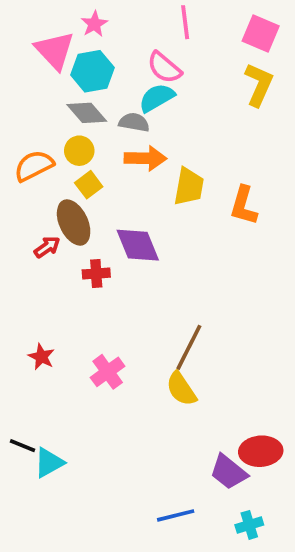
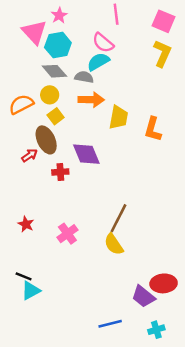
black line: (23, 446) -> (24, 276), moved

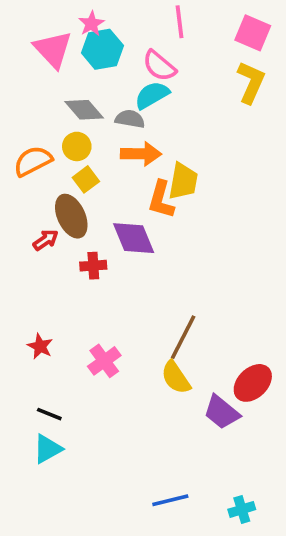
cyan hexagon: (58, 45) -> (102, 49), moved
orange L-shape: (153, 129) -> (161, 200), moved
black line: (24, 276) -> (49, 414), moved
red ellipse: (164, 283) -> (253, 383), moved, turned -40
purple trapezoid: (143, 296) -> (222, 412), moved

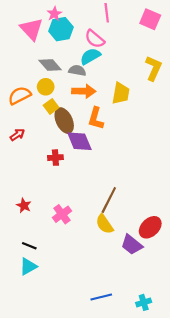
yellow L-shape: (251, 82) -> (153, 68), moved
yellow trapezoid: (183, 181) -> (121, 93), moved
brown ellipse: (71, 216) -> (64, 121), moved
red arrow: (46, 240) -> (17, 135), moved

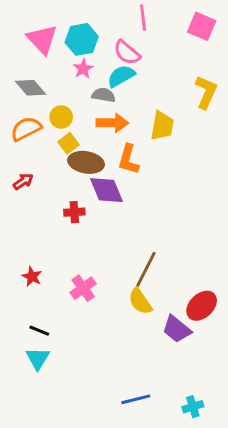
pink star: (54, 14) -> (83, 69), moved
gray diamond: (50, 65) -> (30, 88), moved
brown ellipse: (64, 121) -> (86, 162), turned -55
cyan triangle: (28, 267) -> (38, 358), turned -30

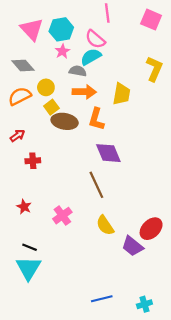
purple diamond: (107, 190) -> (108, 153), moved
red cross: (74, 212) -> (33, 161), moved
brown line: (146, 269) -> (96, 185), moved, turned -52
cyan triangle: (38, 358) -> (28, 268), size x1.4

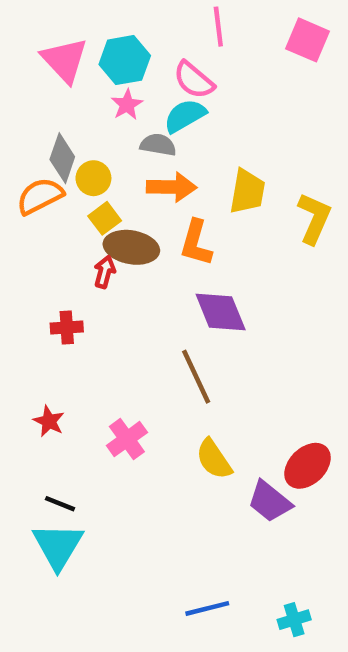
gray diamond: (23, 66) -> (62, 158), moved, turned 60
yellow L-shape: (154, 69) -> (314, 218), moved
red arrow: (17, 136) -> (105, 272), moved, turned -40

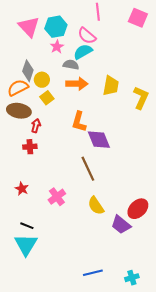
orange L-shape: (196, 243) -> (79, 122), moved
brown ellipse: (131, 247) -> (19, 111), moved
red arrow: (105, 272) -> (36, 126), moved

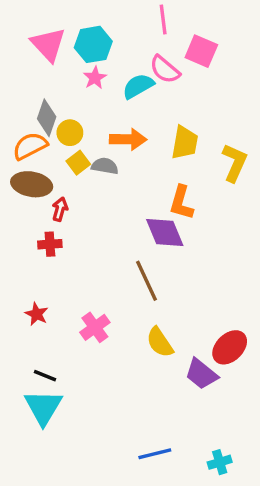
pink square: (138, 18) -> (201, 51), moved
pink semicircle: (87, 36) -> (165, 69), moved
gray semicircle: (71, 65) -> (105, 166), moved
orange L-shape: (79, 122) -> (181, 203), moved

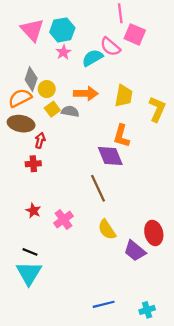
pink line: (163, 20) -> (120, 13), moved
red star: (37, 314) -> (33, 211), moved
red ellipse: (230, 347) -> (154, 233), turned -60

